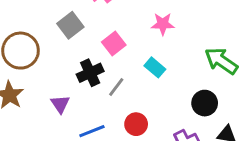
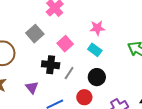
cyan rectangle: (155, 67) -> (95, 50), moved
black cross: (90, 73) -> (51, 65), turned 36
black circle: (205, 103) -> (97, 77), moved

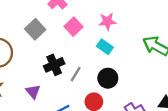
pink square: (65, 44) -> (73, 27), moved
black cross: (51, 65) -> (54, 65), turned -30

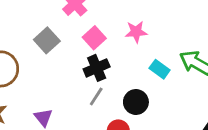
cyan rectangle: (105, 47) -> (160, 69), moved
black cross: (54, 65) -> (97, 68), moved

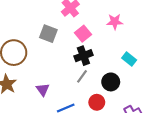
pink star: (136, 32) -> (115, 22), moved
gray square: (47, 40) -> (48, 34), turned -30

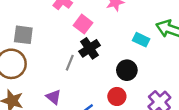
gray square: (48, 34) -> (23, 35), moved
gray line: (82, 76) -> (70, 63), moved

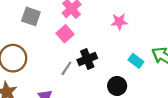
pink square: (83, 24) -> (65, 34), moved
gray square: (23, 35) -> (31, 16), moved

